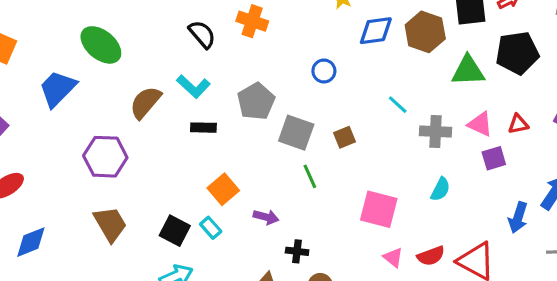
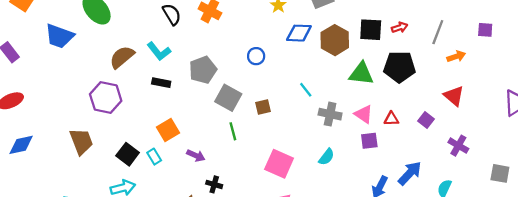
blue trapezoid: (58, 89) -> (59, 36), turned -124
purple hexagon: (105, 157) -> (106, 98), moved

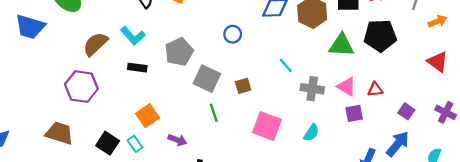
purple square: (426, 120) -> (406, 111), moved
brown trapezoid: (81, 141) -> (59, 133), turned -48
pink square: (279, 164) -> (267, 126), moved

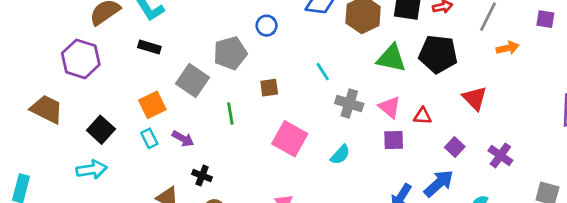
gray pentagon: (179, 52) -> (230, 53), moved
red triangle: (438, 62) -> (475, 98), moved
gray square: (207, 79) -> (193, 81), moved
cyan rectangle: (135, 144) -> (149, 138), moved

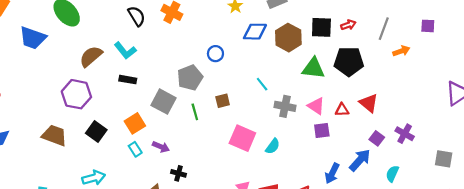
red triangle: (475, 98) -> (369, 103), moved
green line: (230, 114) -> (195, 112), moved
black square: (101, 130) -> (96, 132), moved
purple square: (455, 147) -> (377, 138), moved
cyan semicircle: (340, 155) -> (273, 146), moved

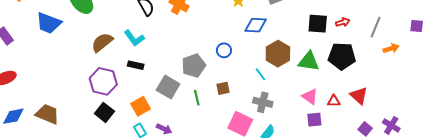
brown hexagon: (288, 38) -> (278, 54), moved
blue circle: (215, 54) -> (224, 50), moved
purple hexagon: (76, 94) -> (103, 81), moved
gray cross: (285, 106) -> (263, 102), moved
brown trapezoid: (54, 135) -> (47, 114), moved

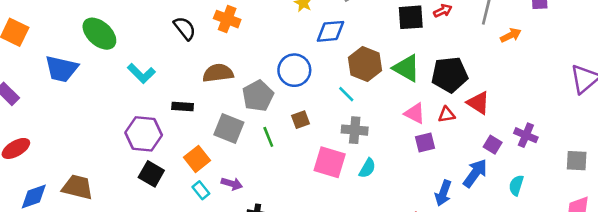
cyan L-shape: (134, 38) -> (141, 73), moved
brown semicircle: (102, 42) -> (218, 73), moved, turned 40
blue circle: (224, 50) -> (294, 70), size x1.6
black pentagon: (342, 56) -> (450, 75), moved
green triangle: (309, 61) -> (406, 68), turned 30

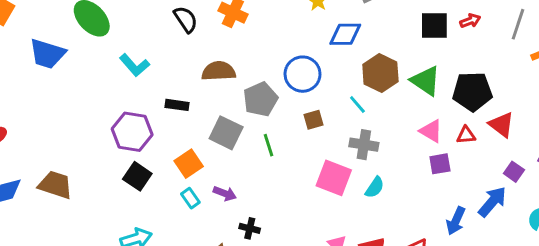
brown square: (300, 120) -> (313, 120), moved

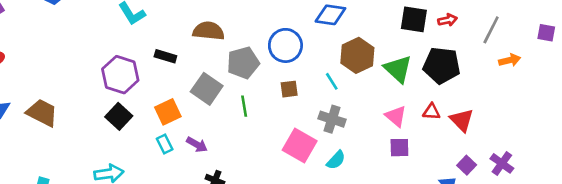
black pentagon: (472, 91) -> (442, 65), moved
red triangle: (466, 135) -> (431, 112), moved

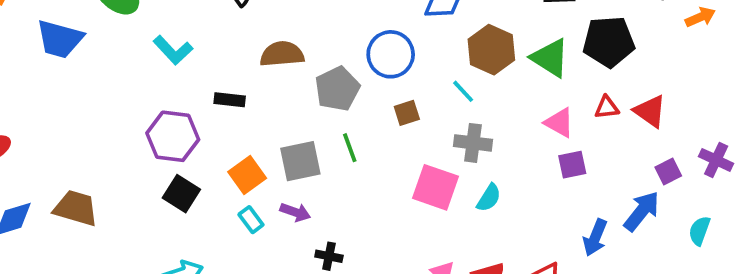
gray square: (207, 89) -> (300, 161), moved, turned -36
purple square: (467, 165) -> (668, 171), turned 30

